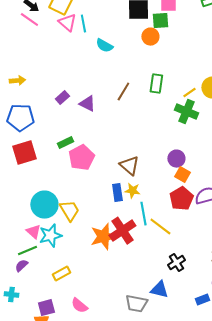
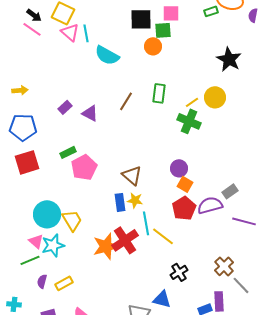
cyan semicircle: (104, 46) -> (107, 55), size x1.4
purple semicircle: (21, 266) -> (42, 281), moved, turned -32

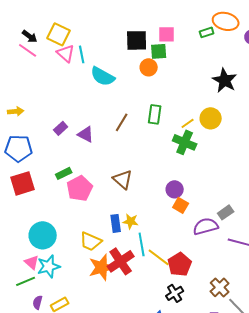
brown triangle: (132, 175) -> (123, 179), moved
red pentagon: (184, 208) -> (180, 264), moved
yellow trapezoid: (72, 220) -> (91, 241), moved, turned 145

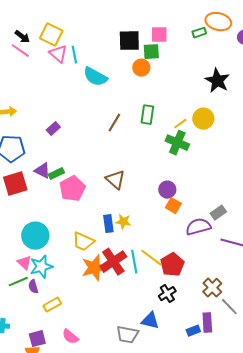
purple triangle: (86, 134) -> (42, 171), moved
cyan line: (142, 244) -> (134, 262), moved
purple semicircle: (38, 302) -> (33, 287), moved, turned -32

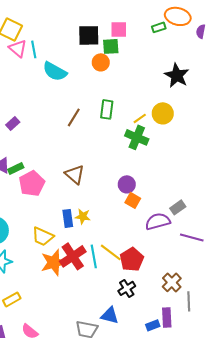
gray line: (229, 307) -> (189, 301), turned 42

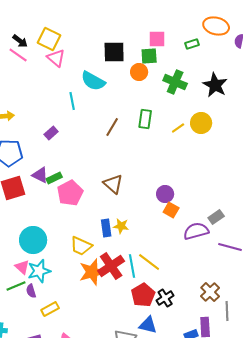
green rectangle: (159, 27) -> (192, 44), moved
black square: (89, 35) -> (114, 52), moved
cyan line: (34, 49) -> (72, 101), moved
green cross: (137, 137) -> (175, 82), moved
red pentagon: (132, 259) -> (143, 295), moved

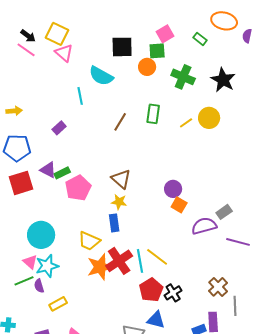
pink square: (157, 39) -> (165, 34), turned -30
green rectangle: (192, 44) -> (200, 39), turned 56
yellow star: (121, 226) -> (119, 202), moved

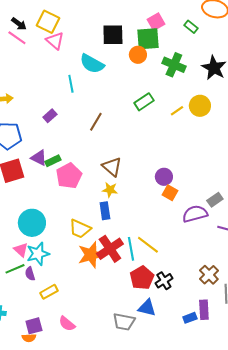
green square: (157, 51) -> (148, 39), size x1.4
green rectangle: (153, 114) -> (144, 102), turned 48
brown line: (120, 122) -> (96, 122), moved

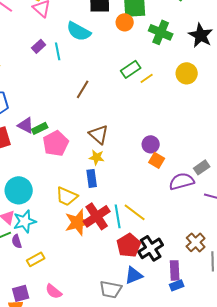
yellow line: (177, 111) -> (147, 78), moved
purple rectangle: (50, 116) -> (39, 46), moved
black cross: (164, 281) -> (151, 248), size x1.4
blue triangle: (147, 308) -> (134, 275), turned -36
purple rectangle: (204, 310) -> (175, 270), moved

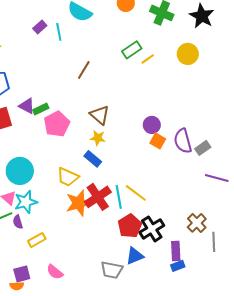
blue rectangle: (92, 178) -> (93, 159), turned -42
purple semicircle: (182, 181) -> (183, 141), moved, turned -90

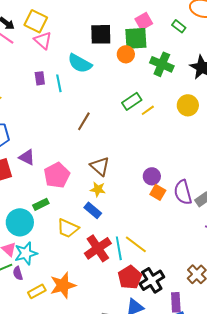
purple rectangle: (40, 27) -> (40, 78), turned -56
green rectangle: (41, 109) -> (41, 204), moved
orange star: (79, 203) -> (63, 285), moved

